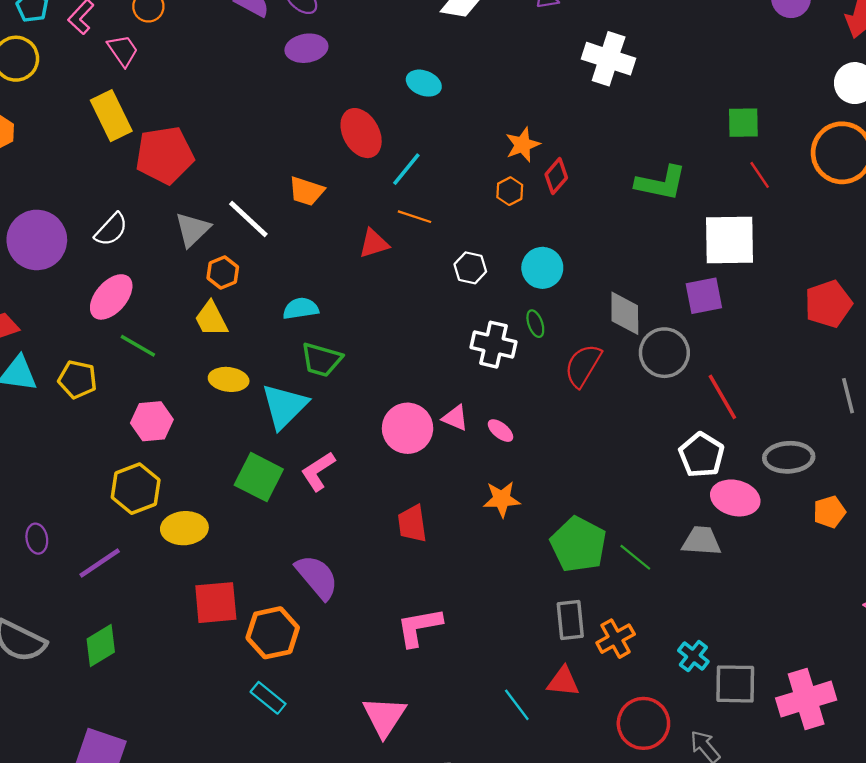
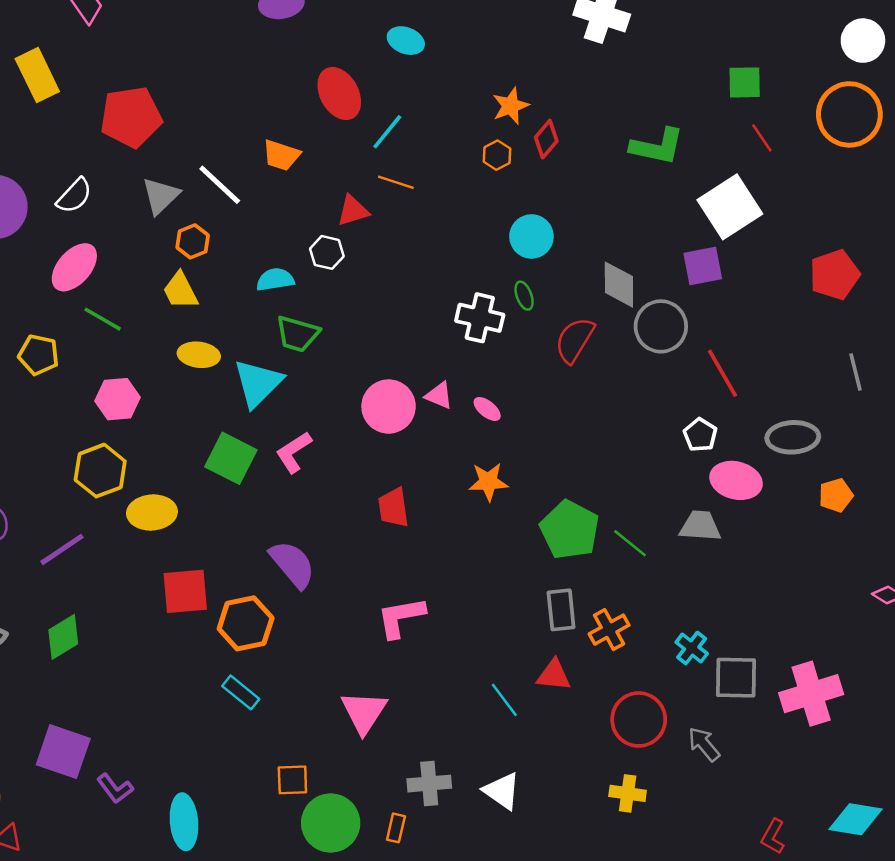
yellow rectangle: (111, 116) -> (37, 75), moved
white square: (729, 240) -> (730, 207), turned -32
white hexagon: (470, 268) -> (327, 252), moved
white pentagon: (702, 455) -> (700, 435), size x0.7

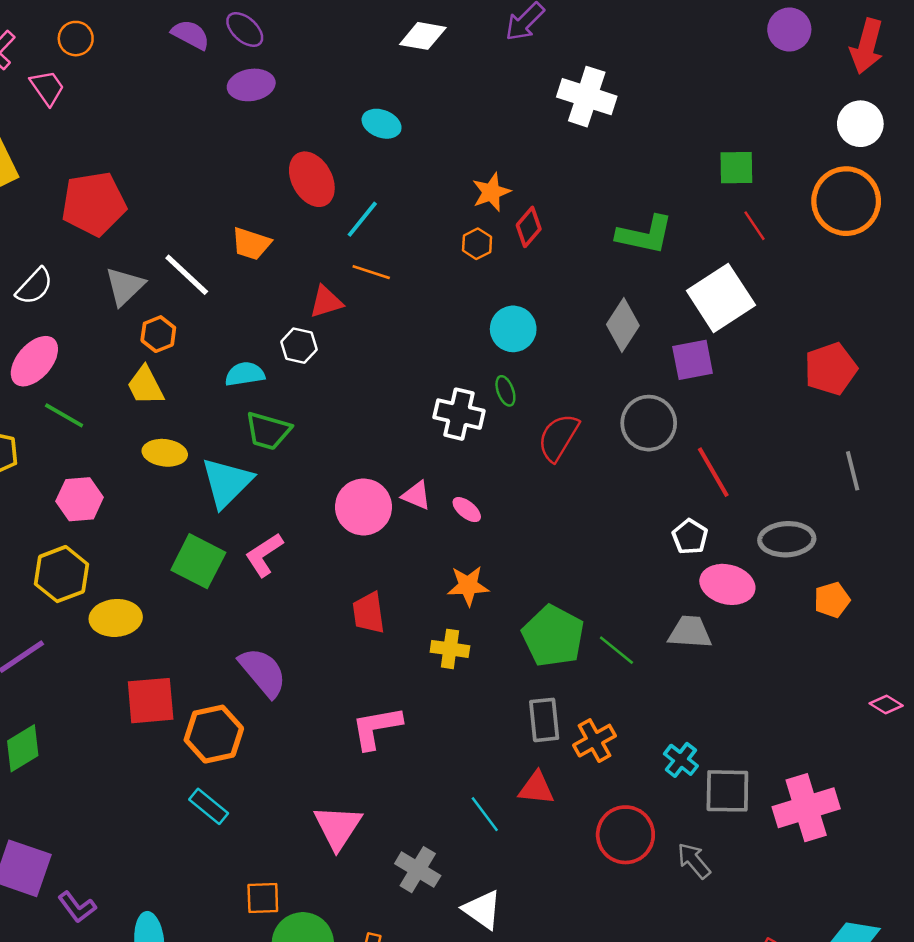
gray diamond: (619, 285) -> (623, 325), moved, turned 33
gray cross: (429, 784) -> (418, 870), moved, turned 36
yellow cross: (628, 793) -> (450, 649), moved

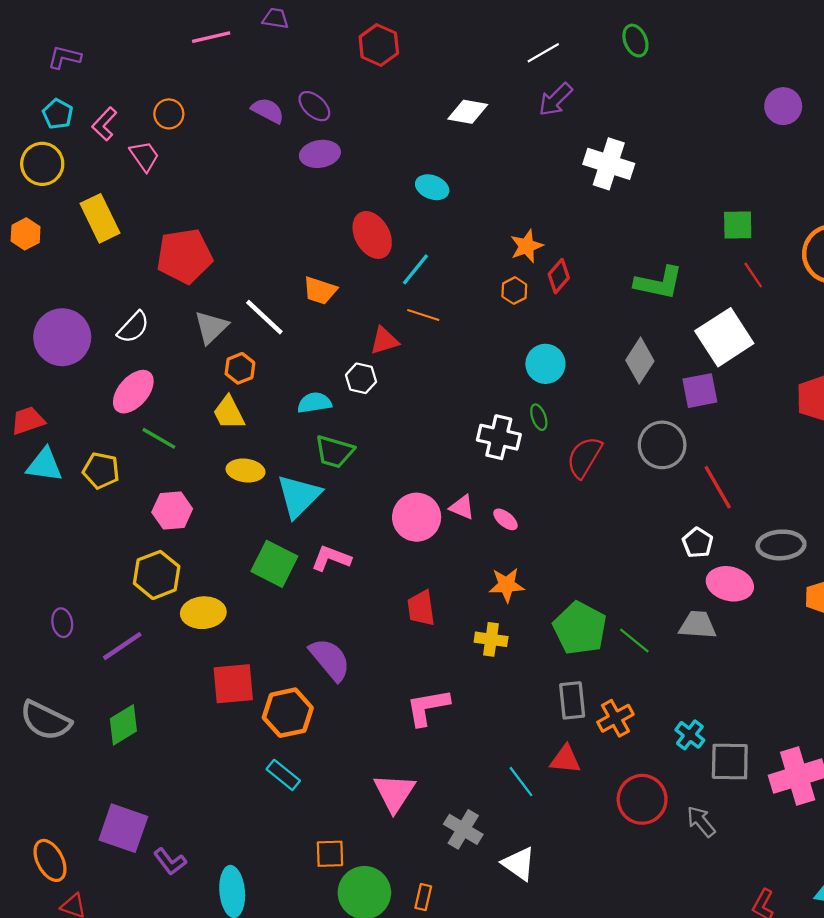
pink L-shape: (264, 555) -> (331, 558), turned 54

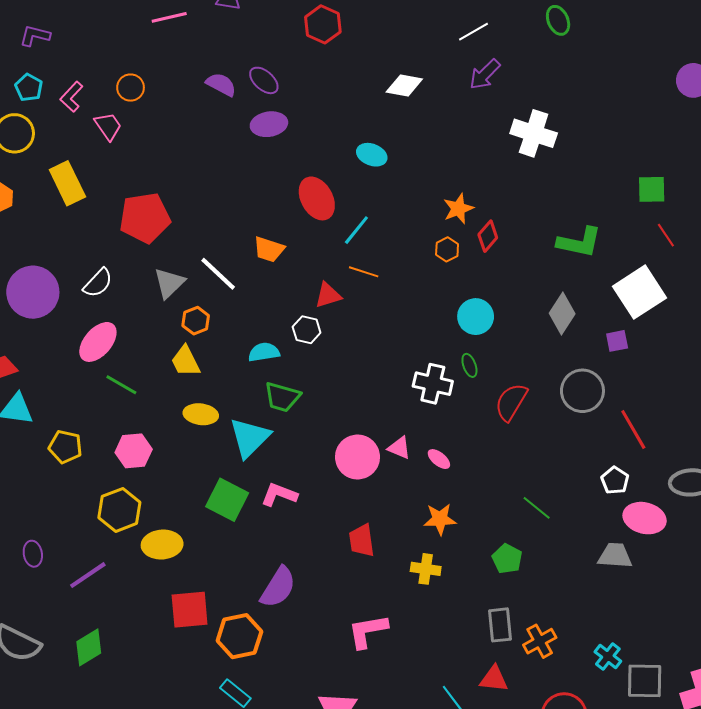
purple square: (700, 391) -> (617, 341), size x0.7
yellow pentagon: (101, 470) -> (65, 447), moved
green pentagon: (580, 628) -> (507, 559), size x0.6
green line: (634, 640) -> (537, 508), moved
purple semicircle: (330, 659) -> (278, 587), turned 72

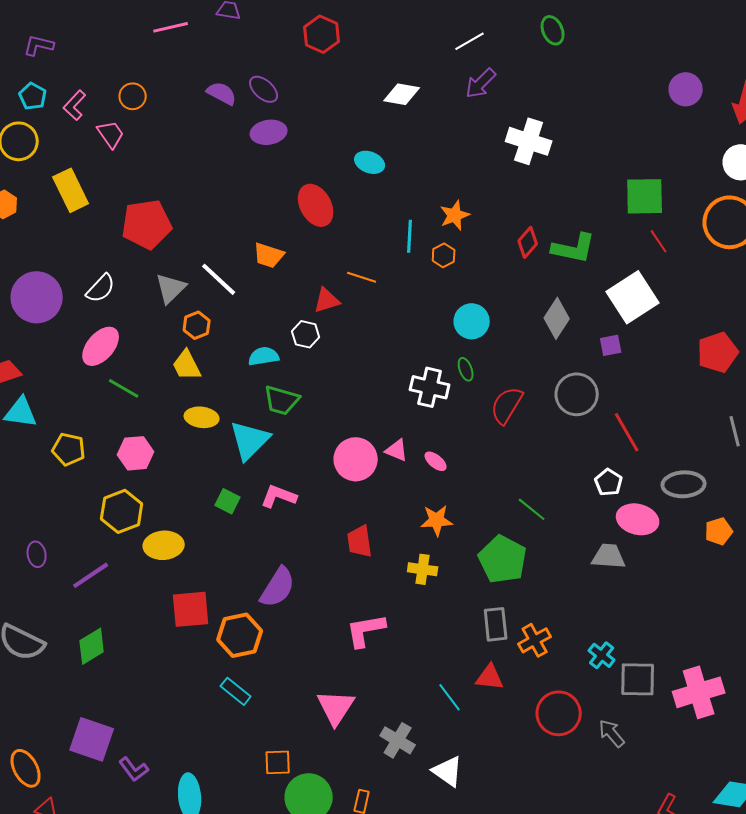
green square: (652, 189) -> (645, 196), size x1.4
cyan line: (356, 230) -> (410, 236), moved, turned -36
red diamond: (488, 236) -> (528, 242), moved
green square: (227, 500) -> (228, 501), size x0.6
green pentagon: (507, 559) -> (503, 559), size x1.6

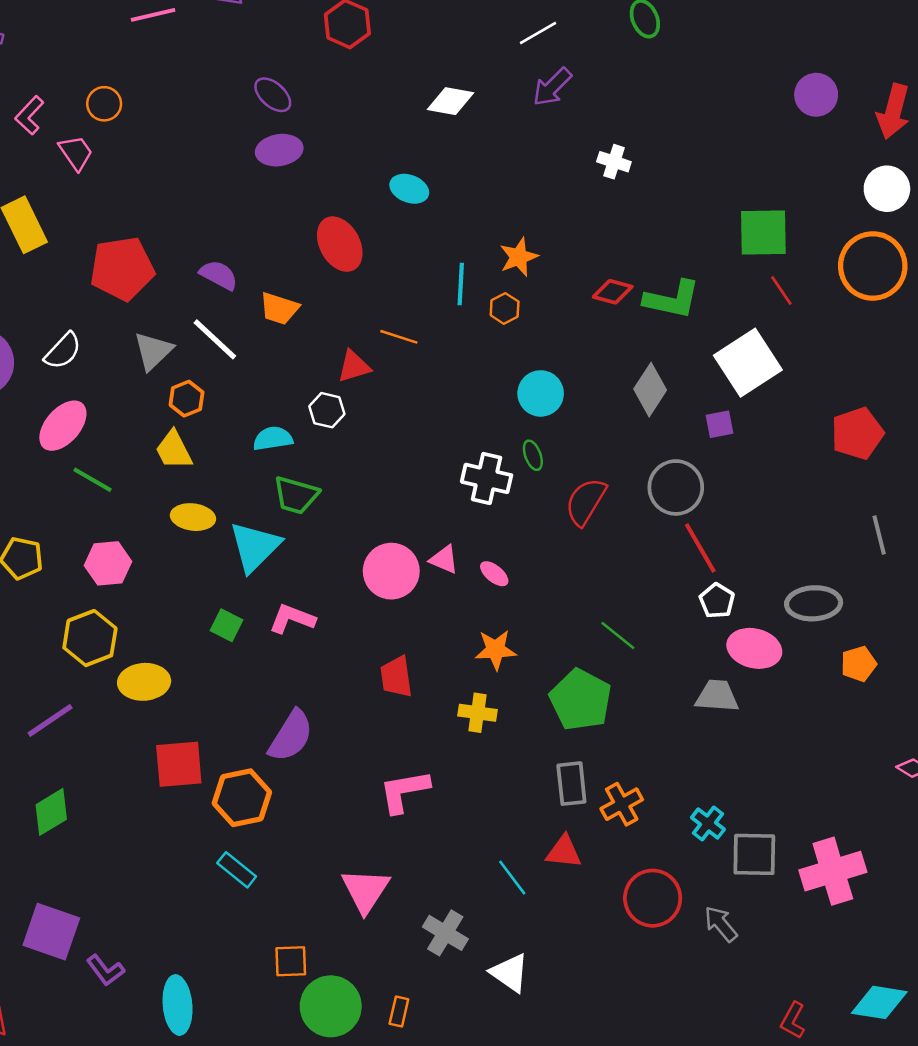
purple semicircle: (222, 93) -> (219, 275), moved
white cross: (529, 141) -> (614, 162), size x0.6
red diamond: (528, 242) -> (613, 292), turned 64
red line: (627, 432) -> (700, 548), moved

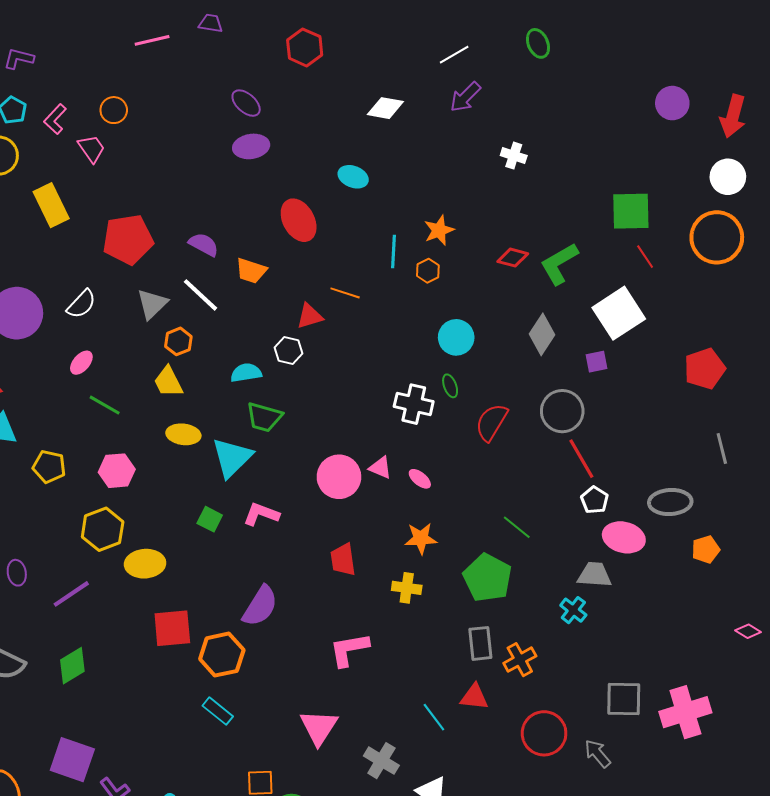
green L-shape: (672, 299) -> (559, 264), turned 138
pink ellipse: (63, 426) -> (81, 363), size x0.6
cyan cross: (708, 823) -> (573, 610), moved

